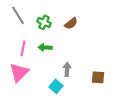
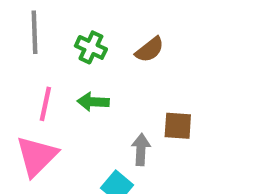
gray line: (18, 15) -> (34, 32), turned 30
brown square: (98, 77) -> (178, 126), moved

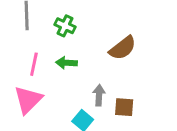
brown semicircle: (150, 50) -> (123, 48), moved, size x1.4
brown square: (178, 126) -> (124, 107), moved

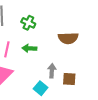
brown semicircle: (123, 48) -> (68, 38), turned 36

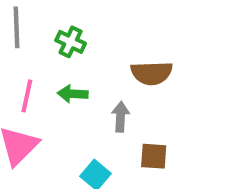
gray arrow: (52, 71) -> (120, 117), moved

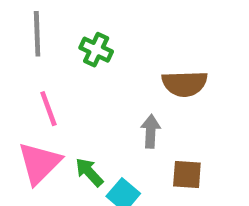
green arrow: (73, 94) -> (89, 172), moved, turned 44
pink line: (27, 96) -> (48, 109), turned -32

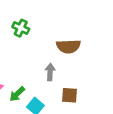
green arrow: (89, 172) -> (17, 94), turned -91

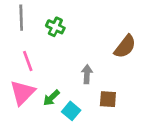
brown semicircle: (68, 46) -> (125, 47), moved, turned -50

